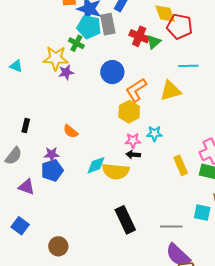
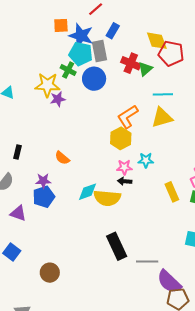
cyan line: (188, 66) -> (163, 94), moved
blue circle: (112, 72) -> (94, 79), moved
gray line: (171, 227) -> (147, 262), moved

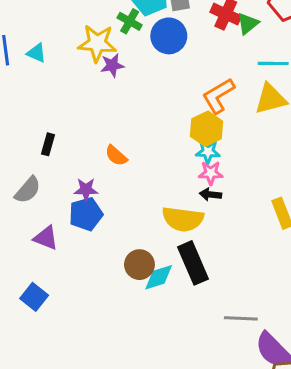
cyan star: (146, 160) -> (208, 152), moved
cyan diamond: (87, 192) -> (159, 277), moved
black rectangle: (117, 246) -> (193, 263), moved
brown circle: (50, 273) -> (139, 265), moved

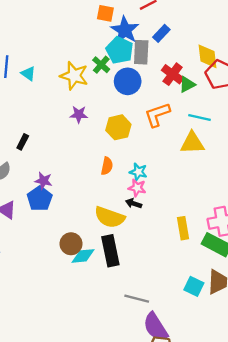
purple star: (112, 65) -> (79, 114), moved
orange L-shape: (218, 96) -> (157, 115), moved
yellow hexagon: (207, 129) -> (118, 127), moved
orange semicircle: (116, 156) -> (107, 166), moved, turned -132
blue pentagon: (86, 214) -> (40, 199), turned -30

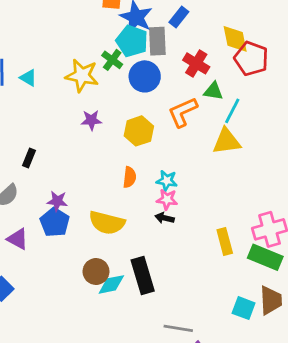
green triangle: (187, 84) -> (213, 91), moved, turned 42
cyan line: (200, 118) -> (232, 111), turned -70
yellow semicircle: (110, 217) -> (107, 223), moved

